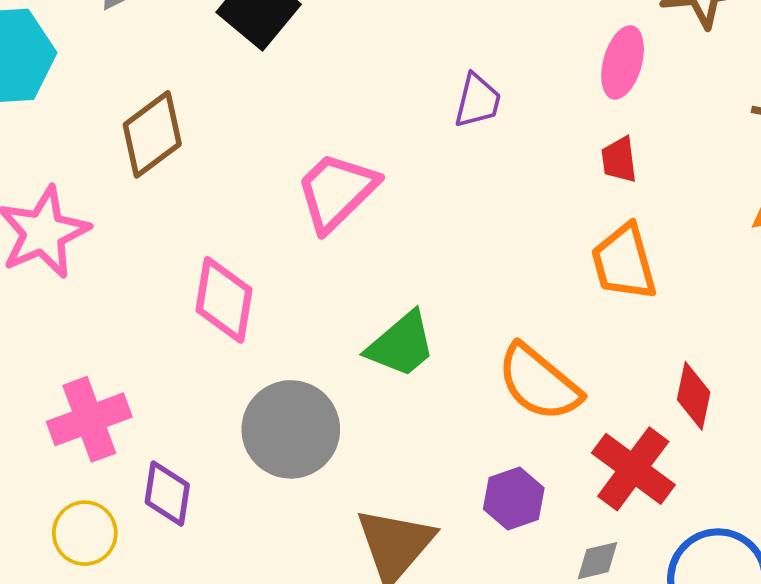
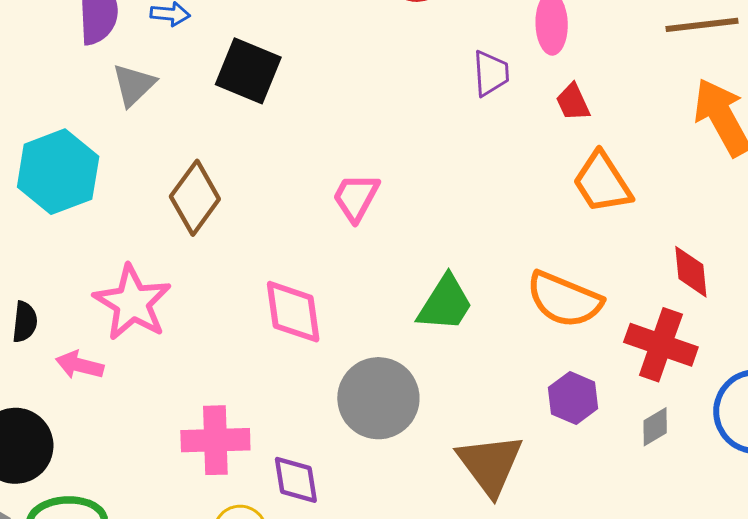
purple trapezoid: (478, 101) -> (491, 73), moved
pink trapezoid: (337, 191) -> (356, 197), size x0.7
pink cross: (89, 419) -> (215, 440), turned 36

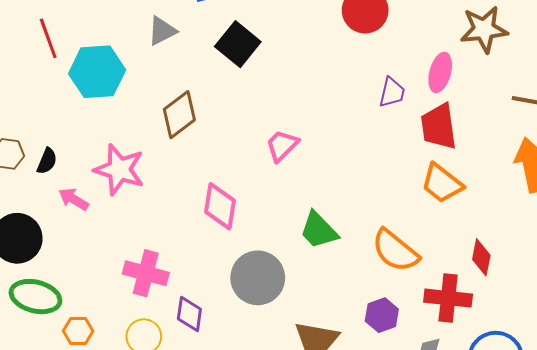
red trapezoid: (573, 102) -> (439, 127), size x1.8
orange trapezoid: (602, 182) -> (442, 183), turned -36
pink star: (132, 303) -> (119, 170), turned -30
green trapezoid: (445, 303) -> (319, 230), turned 87
red cross: (661, 345) -> (448, 298), turned -30

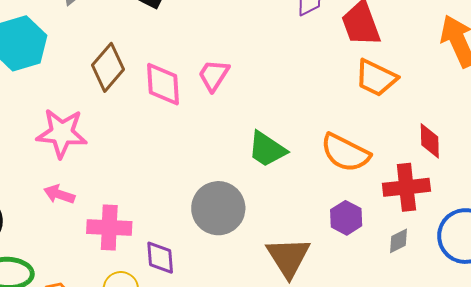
pink arrow: (74, 199) -> (59, 194), moved
pink diamond: (220, 206) -> (163, 84), moved

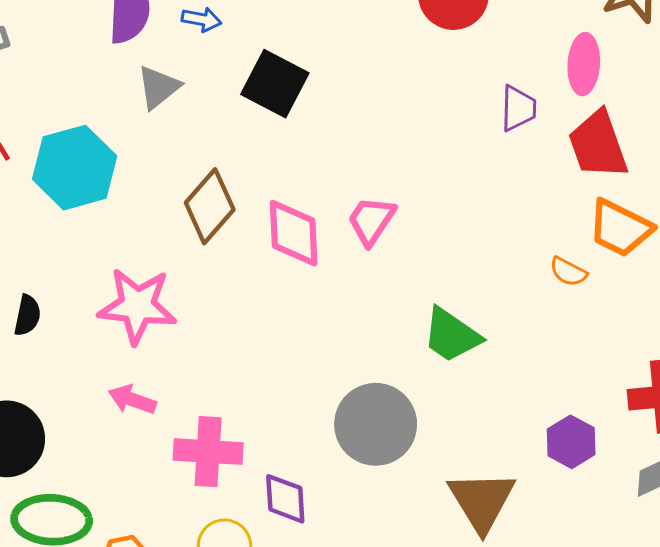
orange semicircle: (345, 153) -> (568, 272), moved, size x0.5

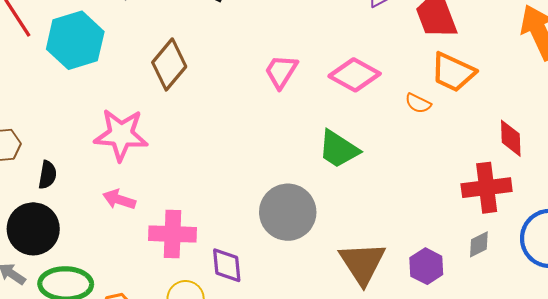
pink diamond: (294, 233) -> (355, 75), moved, turned -57
black semicircle: (27, 315) -> (47, 175), moved
purple hexagon: (571, 442) -> (426, 266), moved

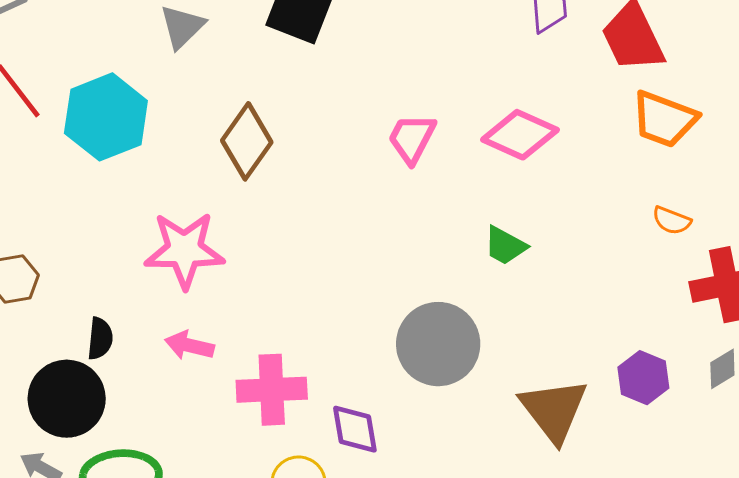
orange semicircle: (418, 103) -> (672, 220), moved
green trapezoid: (339, 149) -> (505, 246), size x0.7
black semicircle: (47, 175) -> (100, 338), moved
purple hexagon: (426, 266) -> (643, 378), moved

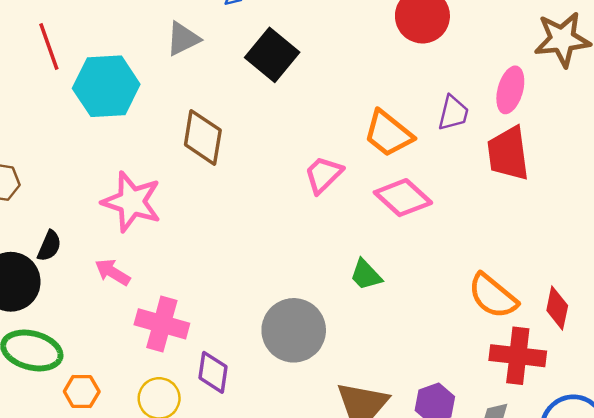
orange trapezoid: (664, 119) -> (388, 133), moved
brown diamond: (247, 141) -> (203, 137), turned -44
orange semicircle: (672, 220) -> (493, 296), size x1.8

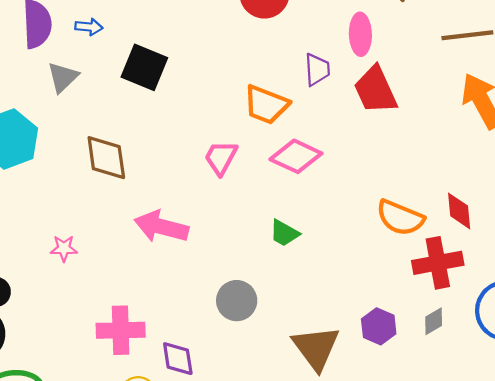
pink star: (132, 202) -> (64, 248), moved, size x0.5
pink arrow: (113, 272) -> (161, 227), moved, size x1.6
gray circle: (294, 330) -> (237, 301), size x0.7

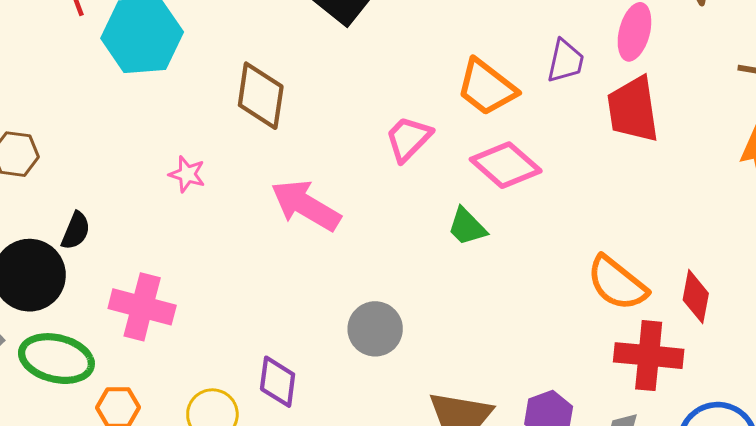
green trapezoid: (284, 233) -> (467, 227), moved
pink star: (64, 248) -> (187, 174), moved
pink cross: (121, 330) -> (142, 307), moved

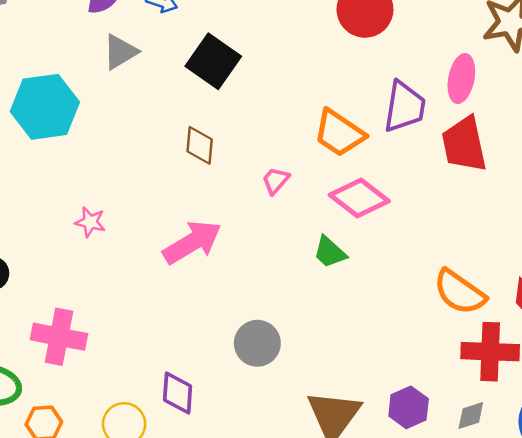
purple trapezoid: (565, 61) -> (404, 107), size x1.4
brown diamond: (261, 96) -> (200, 145), moved, size x0.7
pink trapezoid: (408, 139) -> (276, 181), size x0.7
pink arrow: (306, 205) -> (192, 242), turned 122

